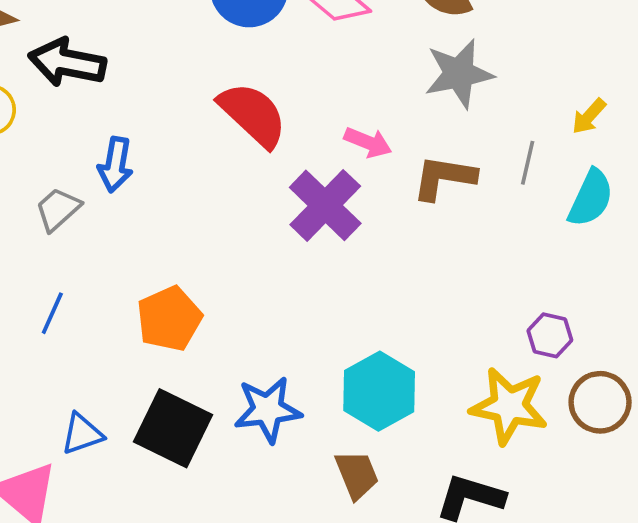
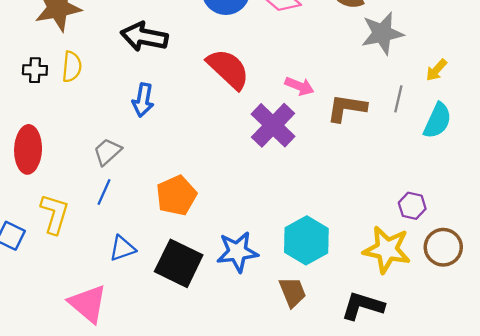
black arrow: (67, 63) -> (144, 37), moved
gray star: (459, 74) -> (382, 33), moved
gray trapezoid: (58, 209) -> (107, 152), moved
blue triangle: (82, 434) -> (122, 248), moved

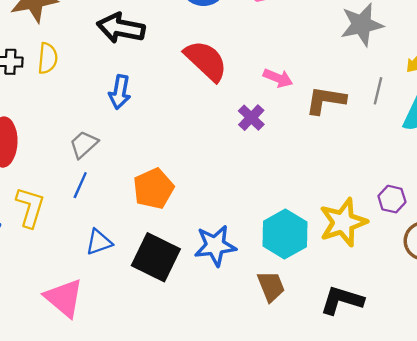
purple cross: (273, 125) -> (251, 118), size x0.6
yellow star: (387, 250) -> (343, 222), moved, turned -30

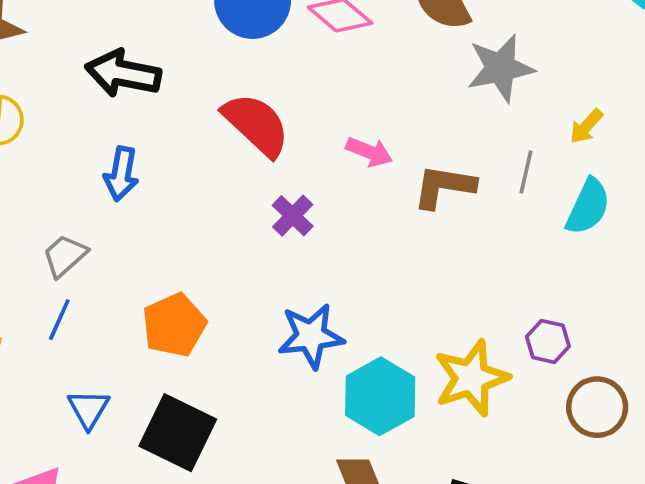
purple cross: (251, 118) -> (293, 216), moved
blue triangle: (99, 242) -> (88, 409), turned -40
blue star: (215, 246) -> (311, 336), moved

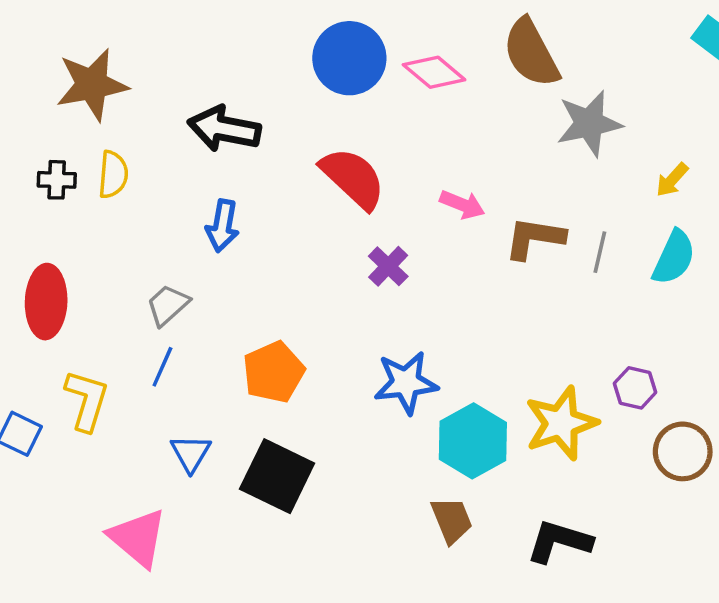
gray line: (526, 172) -> (600, 252), moved

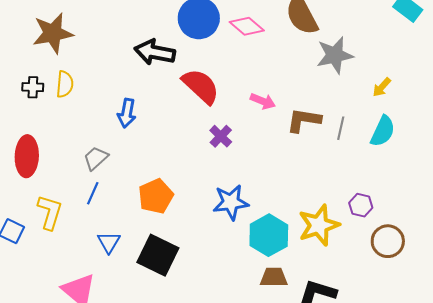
black arrow: (224, 129) -> (155, 52), moved
brown trapezoid: (452, 520) -> (274, 277), moved, turned -68

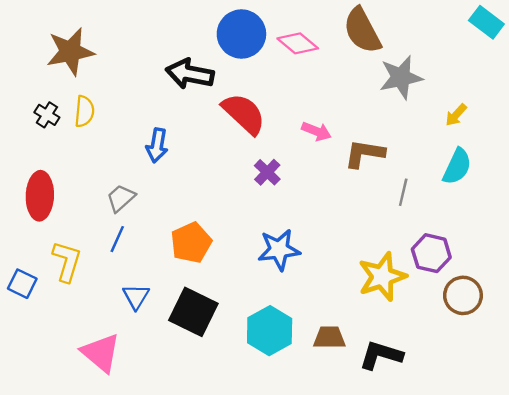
black cross: (33, 87) -> (47, 115), turned 30
gray line: (341, 128) -> (403, 192), moved
purple hexagon: (361, 205) -> (431, 253), size x1.4
cyan hexagon: (269, 235) -> (270, 331), moved

